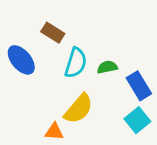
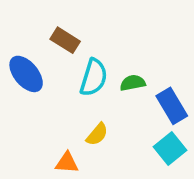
yellow semicircle: (79, 109) -> (97, 134), size x0.6

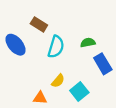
green semicircle: (133, 83) -> (88, 43), moved
cyan square: (170, 149) -> (79, 91), moved

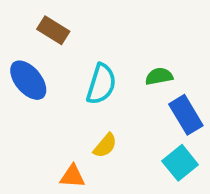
brown rectangle: (39, 24) -> (53, 30), moved
cyan square: (79, 91) -> (180, 163), moved

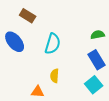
green semicircle: (159, 76) -> (98, 35), moved
yellow semicircle: (105, 146) -> (55, 76), turned 144

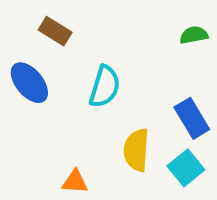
green semicircle: (98, 35) -> (194, 35), moved
yellow semicircle: (55, 76) -> (136, 150), moved, size x1.5

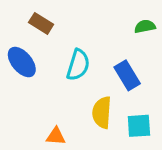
blue rectangle: (192, 118) -> (127, 75), moved
cyan square: (186, 168) -> (139, 126), turned 35

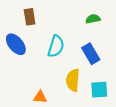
brown rectangle: (41, 23) -> (30, 17), turned 49
green semicircle: (145, 26) -> (93, 19), moved

